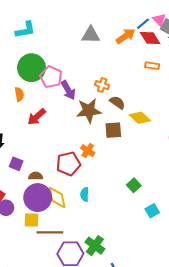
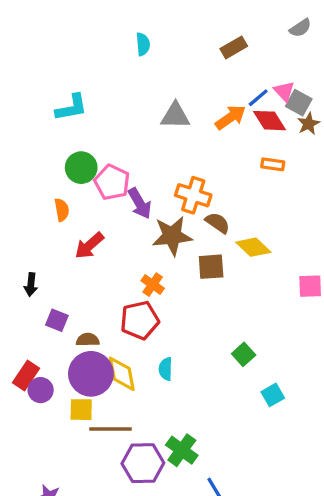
green circle: (32, 68) -> (81, 168), size x0.7
orange cross: (102, 85) -> (193, 195), size x1.5
orange cross: (88, 151) -> (153, 285), moved

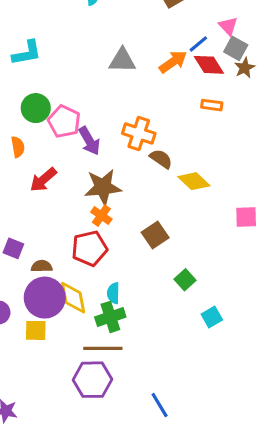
pink triangle: (284, 91) -> (228, 26), moved
brown star: (172, 236) -> (103, 187), moved
brown square: (211, 267) -> (155, 235), moved, turned -30
brown line: (110, 429) -> (103, 348), moved
green cross: (182, 450) -> (110, 317), moved, turned 36

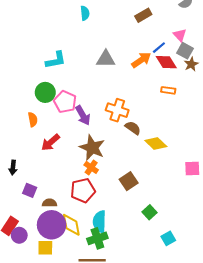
cyan L-shape: (27, 53) -> (56, 60), moved
brown star: (103, 187) -> (92, 148), turned 30
cyan semicircle: (113, 293) -> (99, 222), size x1.5

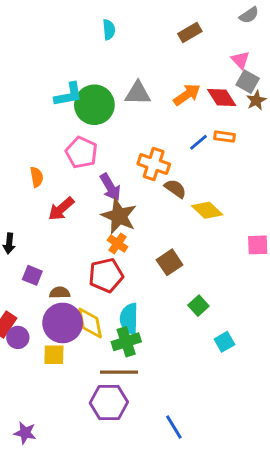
blue line: (159, 48) -> (198, 142), moved
green circle: (45, 92) -> (94, 105), moved, size x1.4
purple arrow: (83, 115) -> (110, 187), moved

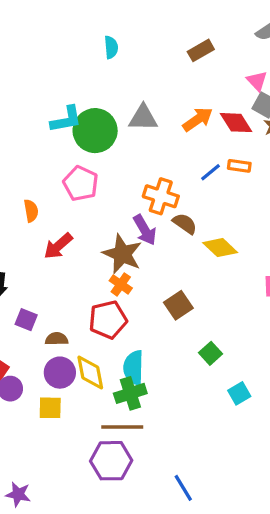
purple arrow: (110, 187) -> (145, 230), moved
purple circle: (63, 323) -> (60, 373), size x0.7

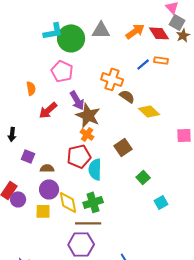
purple arrow: (145, 230) -> (77, 100), moved
cyan semicircle: (134, 368) -> (95, 169), moved
yellow diamond: (90, 373) -> (68, 202), moved

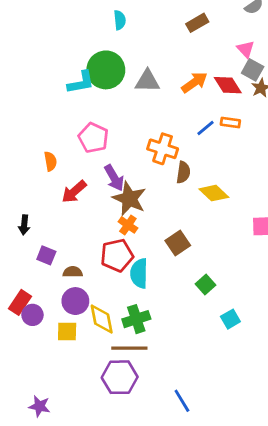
green circle: (71, 38) -> (106, 70), moved
brown semicircle: (127, 96) -> (183, 172), turned 63

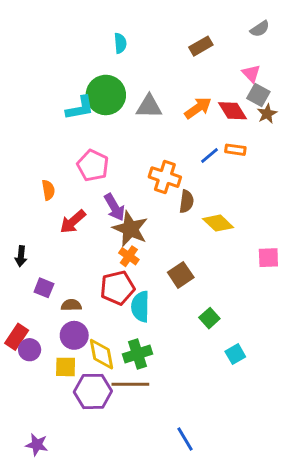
purple hexagon: (120, 377) -> (93, 391), moved

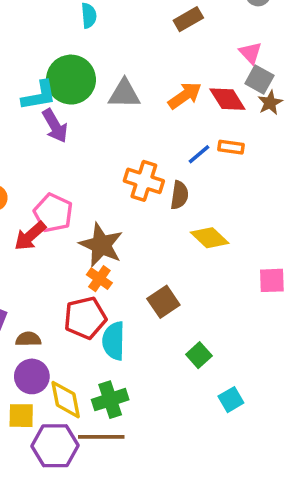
pink pentagon: (93, 166) -> (53, 213), moved
brown semicircle: (186, 201) -> (179, 195), moved
purple arrow: (114, 207) -> (55, 126), moved

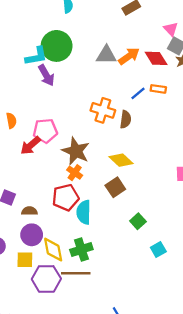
gray triangle: (124, 94) -> (106, 55), moved
pink pentagon: (53, 213) -> (45, 131), turned -30
yellow diamond: (210, 238) -> (121, 160), moved

